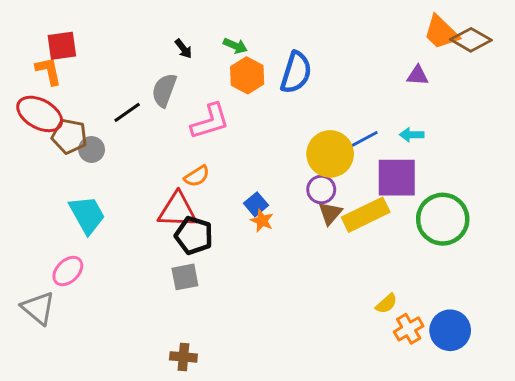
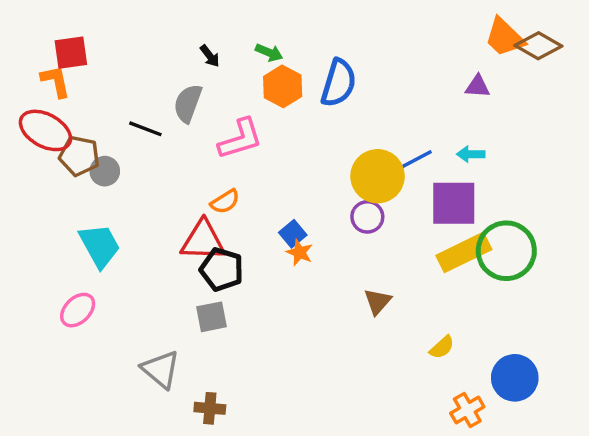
black line: (127, 112) -> (145, 129), turned 56
brown triangle: (330, 213) -> (378, 302), moved
yellow rectangle: (366, 215) -> (464, 252), moved
gray triangle: (38, 308) -> (161, 369), moved
orange cross: (409, 329) -> (467, 410), moved

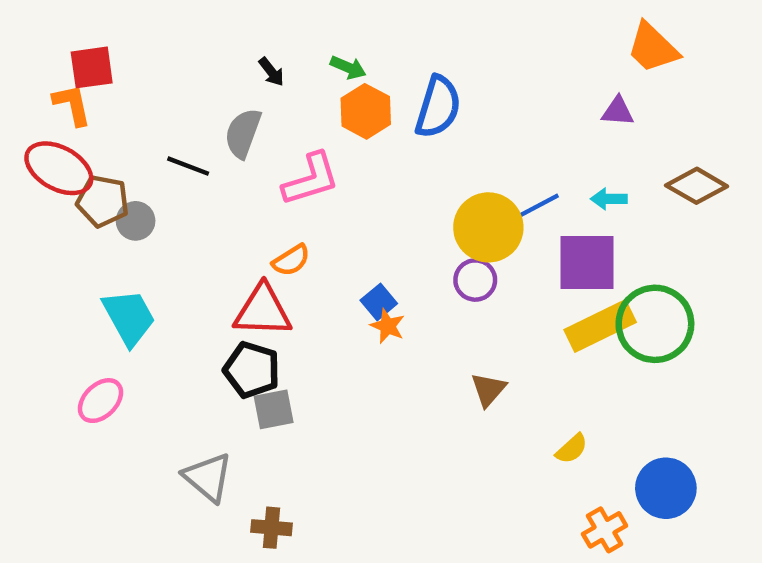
brown diamond: (538, 46) -> (697, 186), moved
black pentagon: (222, 269) -> (252, 370), moved

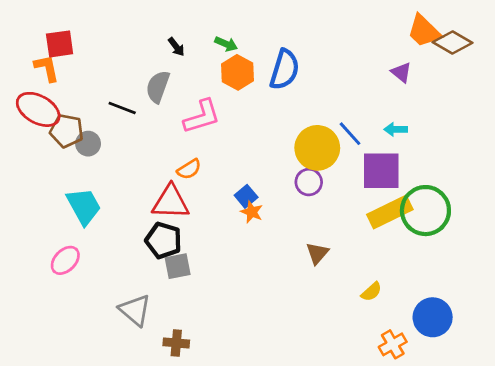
purple triangle: (618, 111) -> (401, 72), turned 35
brown diamond: (697, 186) -> (453, 43), moved
blue line: (539, 206) -> (350, 134), turned 76

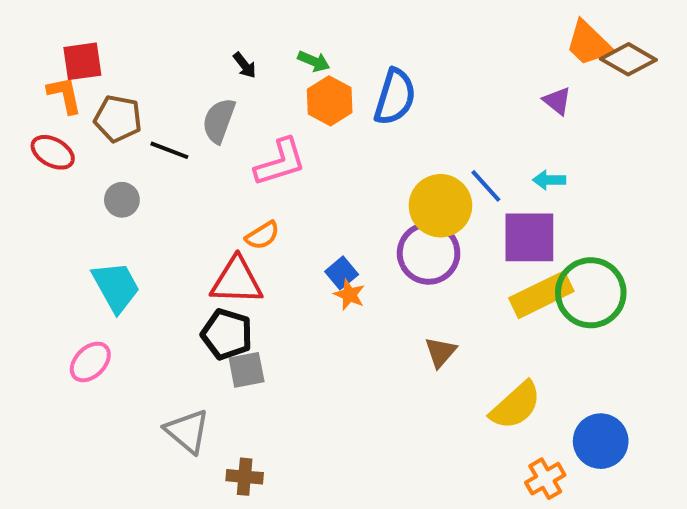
red ellipse: (38, 109) -> (53, 152), size x0.7
brown pentagon: (67, 131) -> (118, 119), moved
purple circle: (309, 182) -> (429, 253), size x1.6
yellow semicircle: (371, 292) -> (516, 405), size x1.8

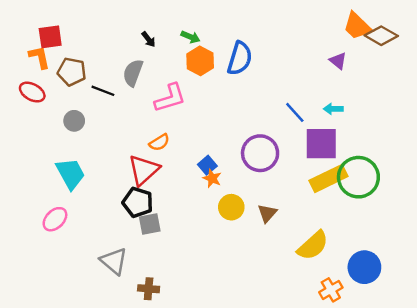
yellow circle: (440, 206) -> (231, 207), moved, size x0.7
red triangle: (237, 281) -> (144, 170), turned -44

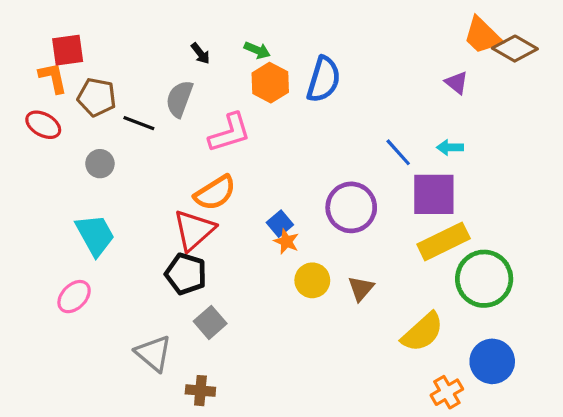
orange semicircle: (159, 142) -> (215, 193), size x1.5
green circle: (358, 177) -> (484, 279), moved
gray square: (150, 224) -> (210, 322), moved, turned -30

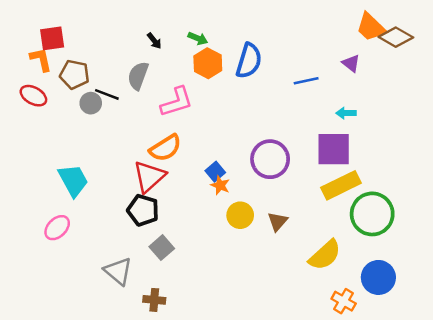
blue line: (398, 152) -> (306, 81), moved, turned -60
gray circle: (100, 164) -> (91, 103), moved
orange cross: (447, 392) -> (344, 301), turned -30

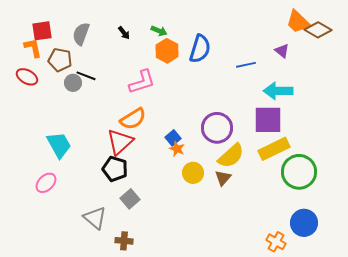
gray semicircle: (138, 76) -> (81, 34), moved
cyan arrow: (346, 113) -> (278, 91), size x1.8
yellow semicircle: (325, 255) -> (231, 156), moved

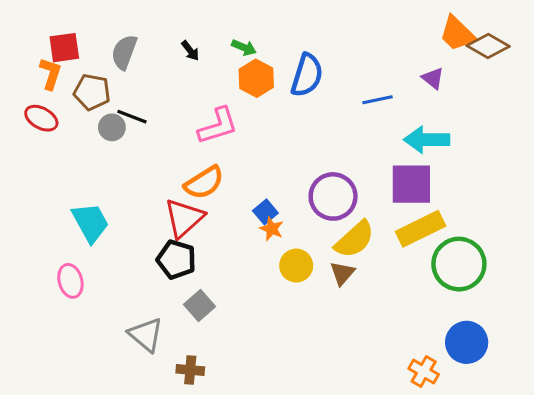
orange L-shape: (33, 48) -> (51, 74), turned 30
pink ellipse: (46, 183) -> (70, 281), turned -60

